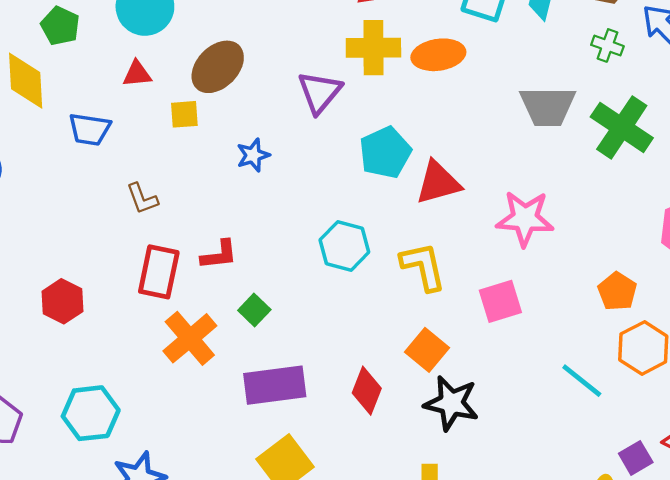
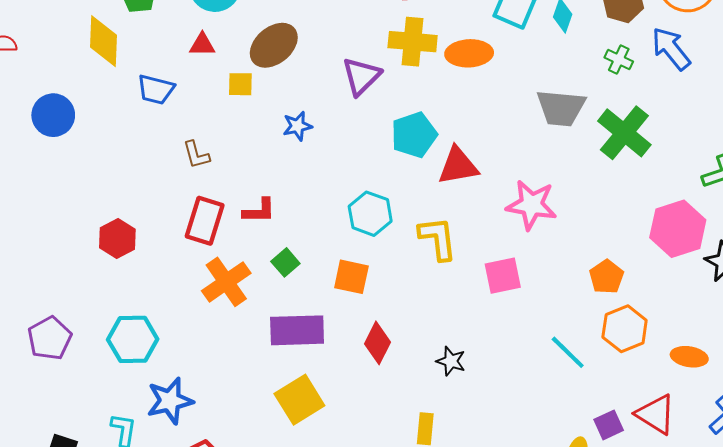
orange square: (427, 350) -> (351, 277), moved, turned -33
black star: (451, 403) -> (451, 361), size x0.6

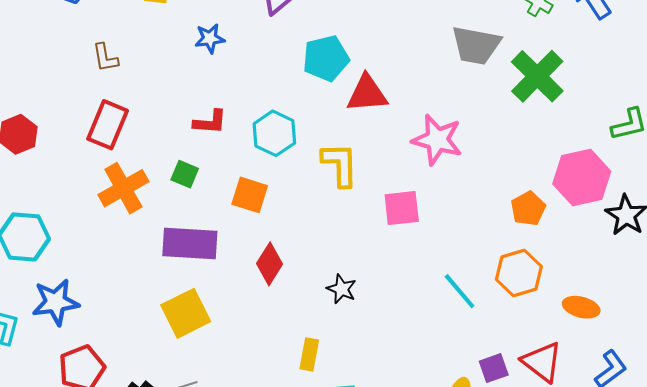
red L-shape: (259, 211) -> (210, 122), moved
green square: (285, 262) -> (185, 174), turned -32
orange pentagon: (607, 277) -> (528, 209), moved

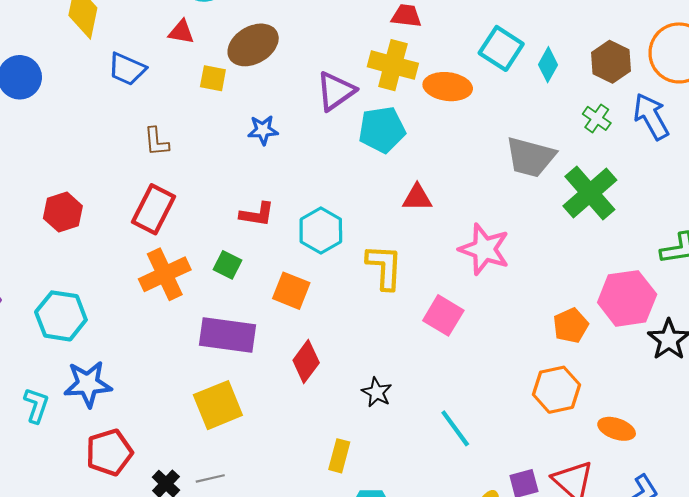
cyan pentagon: (326, 58) -> (382, 130), moved
red triangle: (367, 94) -> (417, 198), size x0.7
pink square: (402, 208) -> (443, 315), turned 33
cyan line: (460, 291) -> (455, 428), moved

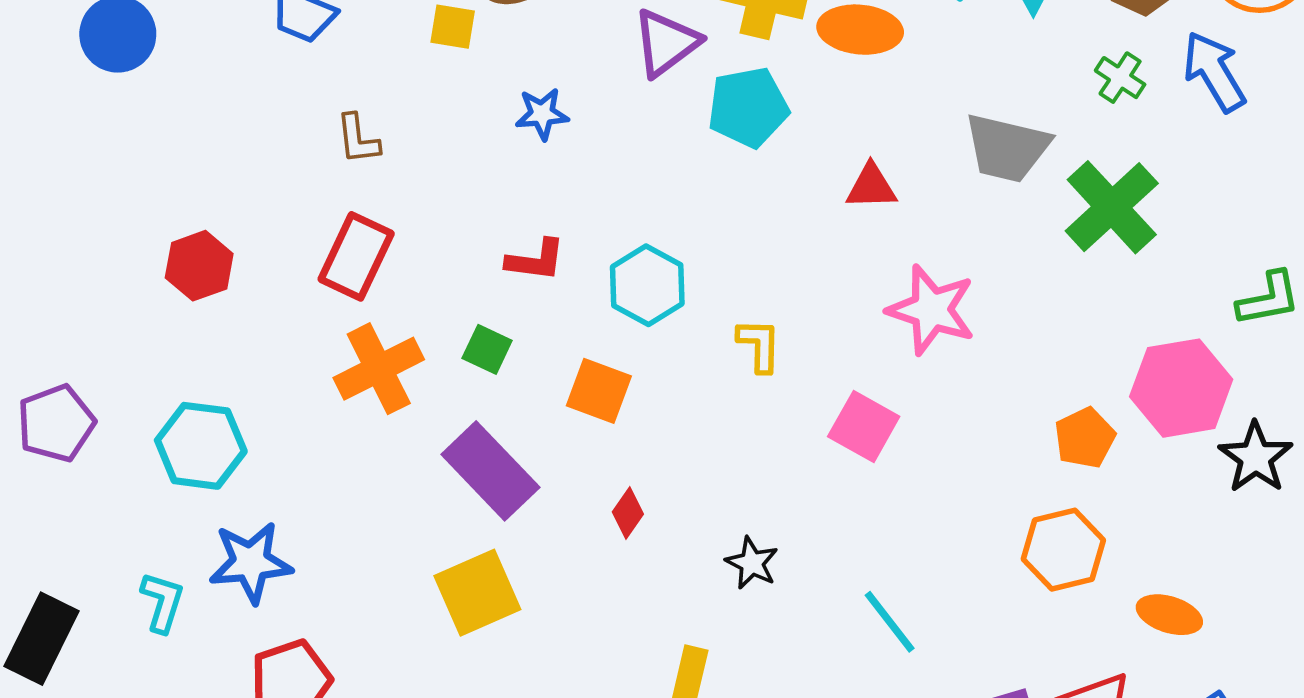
red triangle: (417, 198) -> (871, 187), moved
yellow L-shape: (384, 267) -> (759, 345), size x0.7
purple rectangle: (227, 335) -> (490, 471), turned 40
red diamond: (306, 362) -> (628, 513), size x0.7

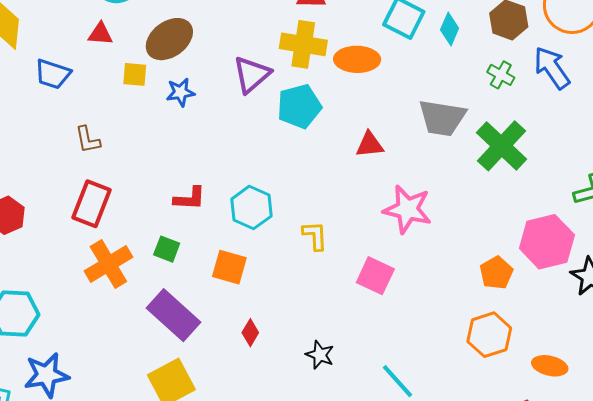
blue star: (542, 114) -> (180, 92), moved

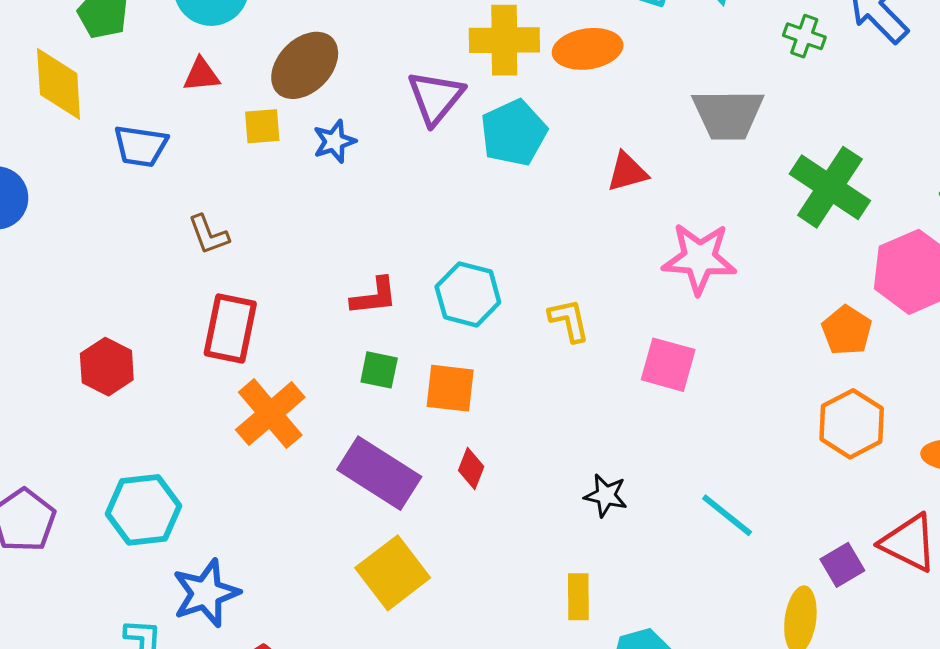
green cross: (502, 146) -> (830, 187), moved
green square: (167, 249) -> (379, 370), moved
red diamond: (250, 333) -> (471, 469), moved

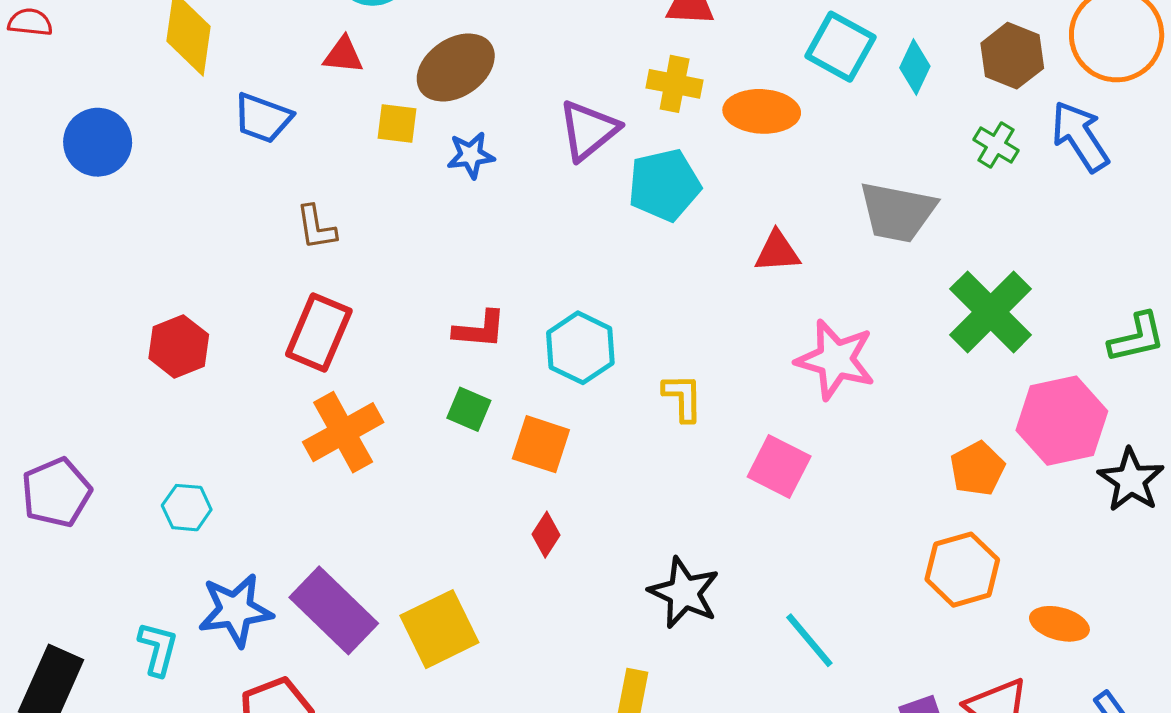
yellow cross: (504, 40) -> (675, 84), size x0.7
purple rectangle: (379, 473) -> (334, 610), moved
black star: (606, 495) -> (684, 593), size x1.5
cyan hexagon: (143, 510) -> (187, 508), size x0.6

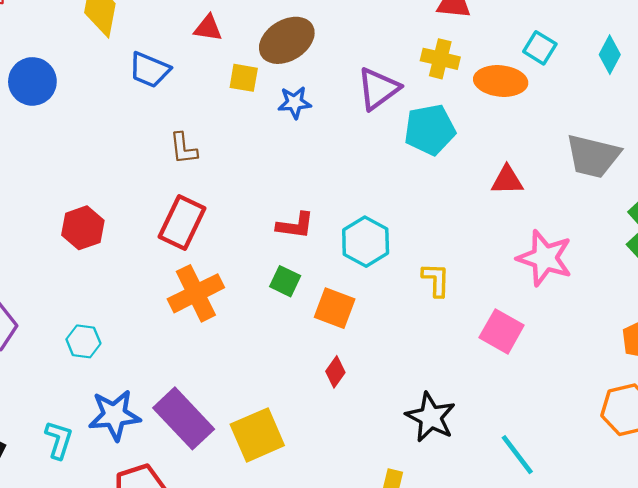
cyan square: (840, 47) -> (540, 48), moved, size x0.7

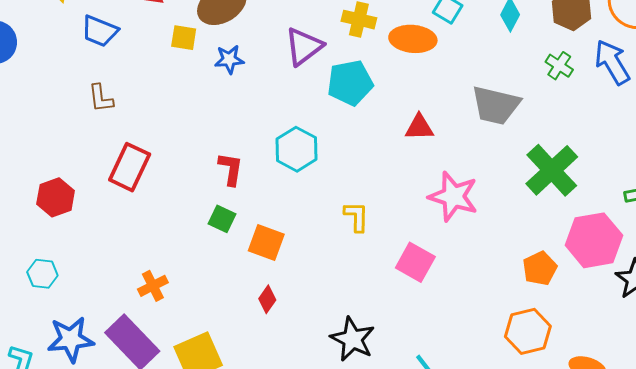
brown L-shape: (183, 148) -> (101, 98), moved
red L-shape: (295, 225) -> (231, 169), turned -88
red hexagon: (83, 228) -> (56, 197), moved
cyan hexagon: (366, 242) -> (296, 149), moved
orange cross: (196, 293) -> (153, 286), moved, size x0.6

